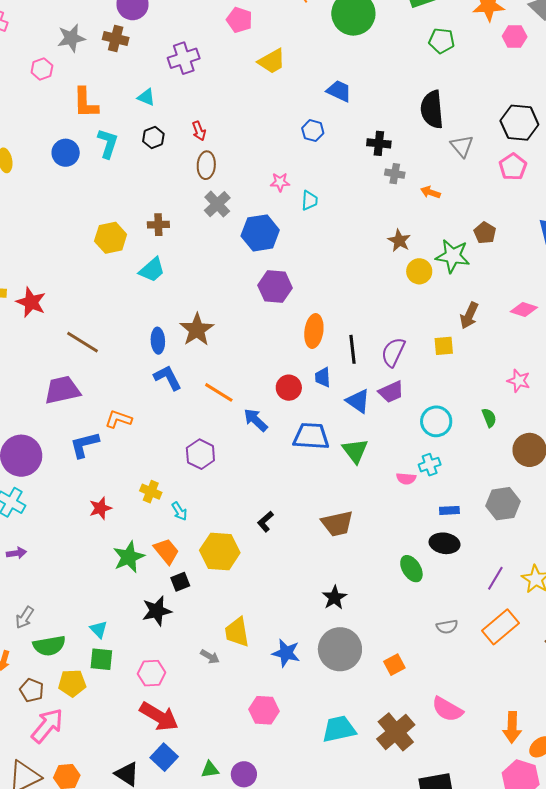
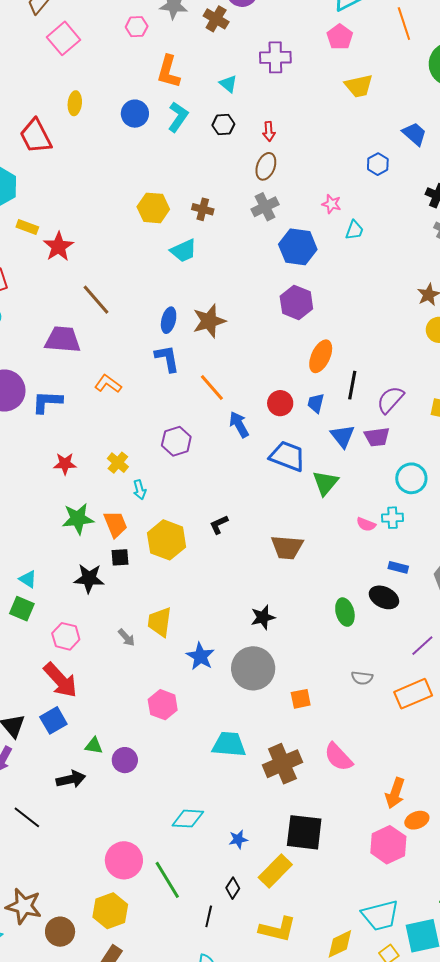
blue L-shape: (84, 445) -> (47, 402), moved
cyan triangle: (99, 629) -> (28, 579), turned -30

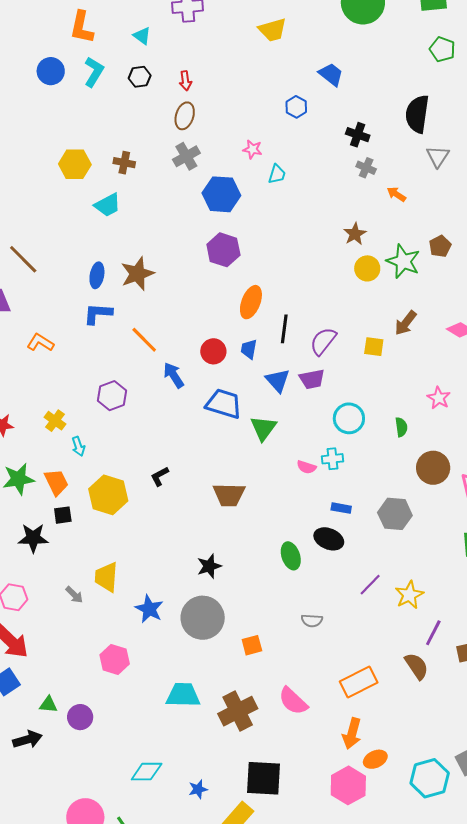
blue L-shape: (167, 358) -> (98, 314), turned -72
orange rectangle: (413, 694) -> (359, 682), moved

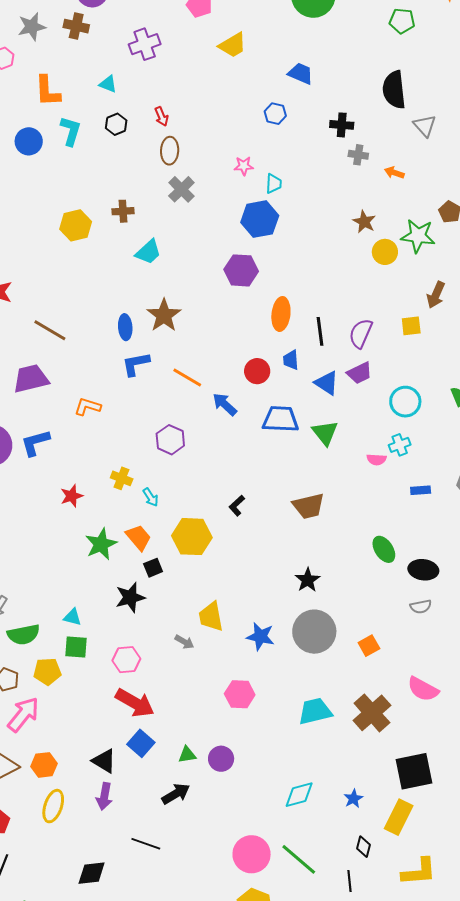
blue hexagon: (221, 194) -> (260, 219), moved
cyan trapezoid: (108, 205) -> (148, 252), moved
black ellipse: (329, 539) -> (423, 570), moved

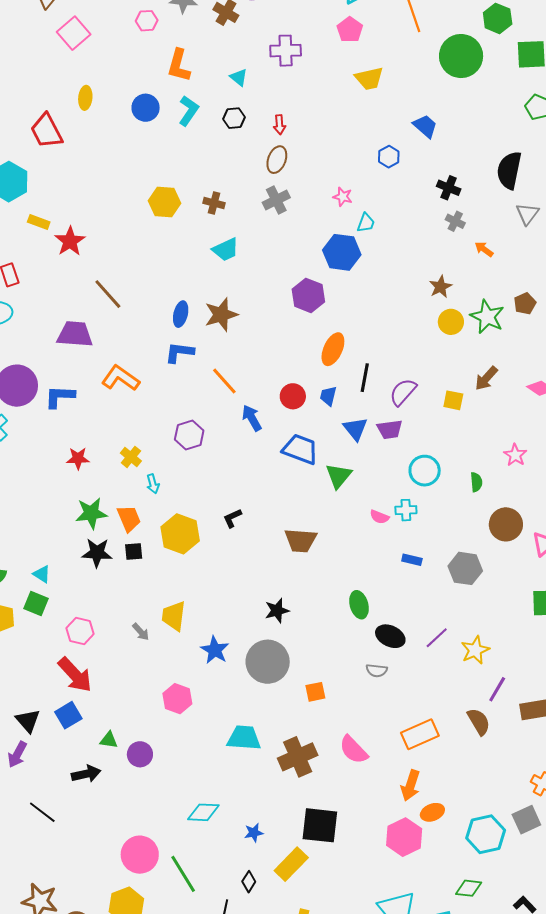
orange L-shape: (88, 407) -> (120, 378), size x1.4
black star: (130, 597) -> (97, 553), moved

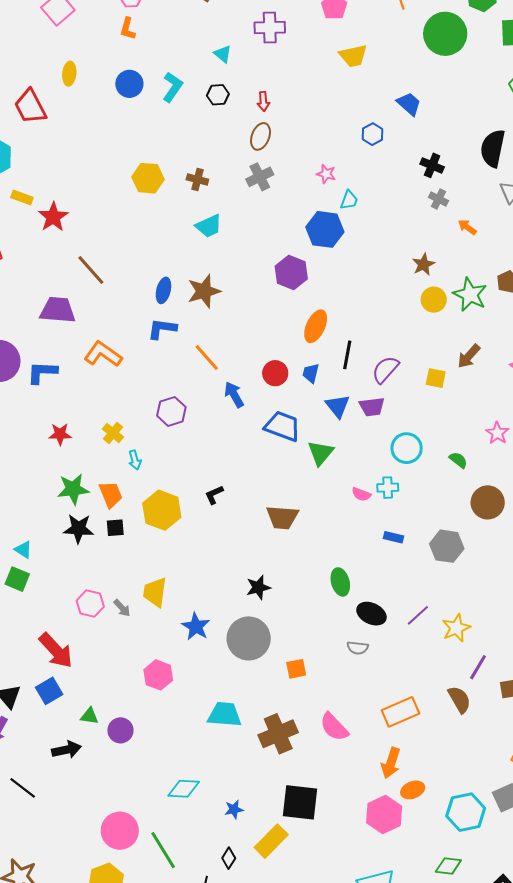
orange L-shape: (179, 66) -> (128, 29), moved, size x0.7
green semicircle: (476, 482) -> (458, 460), turned -48
pink hexagon: (80, 631) -> (90, 604), moved

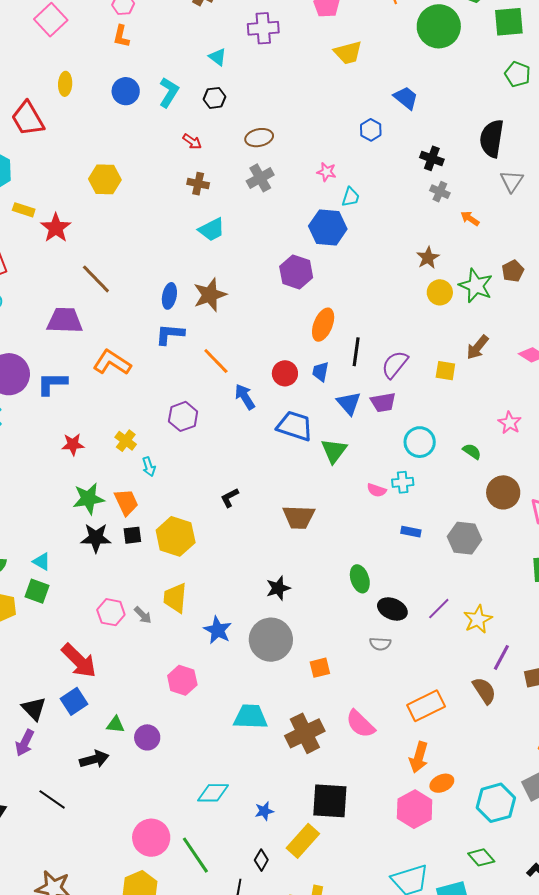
red arrow: (263, 101) -> (192, 142), moved, turned -48
brown ellipse: (261, 136) -> (259, 138), turned 60
yellow hexagon: (148, 178) -> (105, 179), moved
yellow hexagon: (162, 510) -> (176, 536), moved
green diamond: (448, 866) -> (481, 857), turned 44

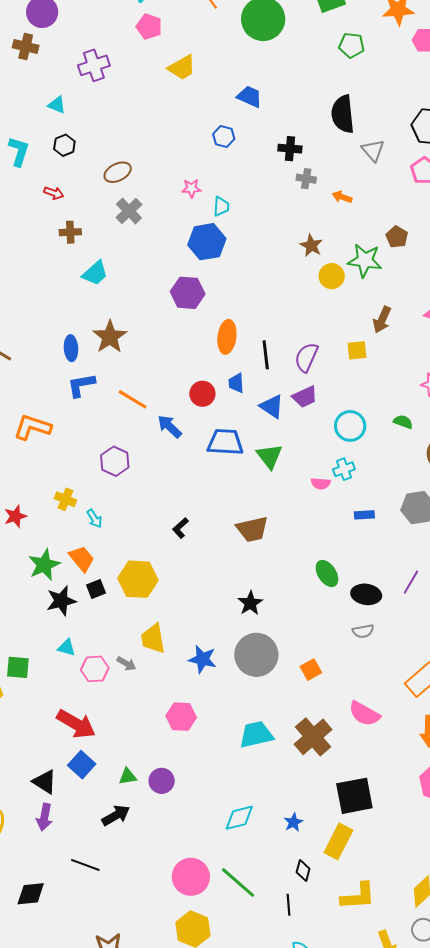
cyan triangle: (42, 561) -> (67, 648), moved

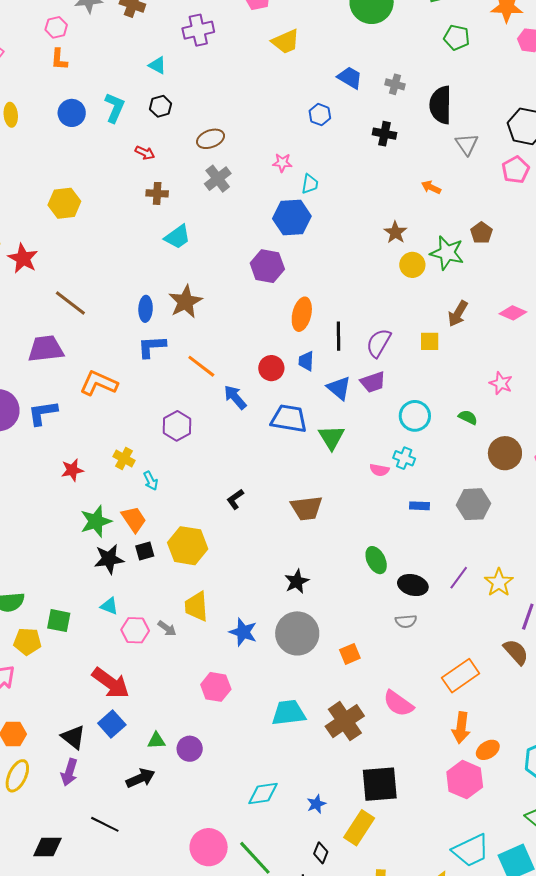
gray cross: (306, 179) -> (395, 84), moved
cyan cross: (344, 469) -> (404, 458), turned 35

